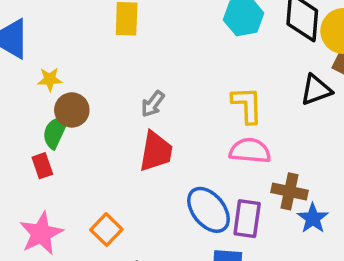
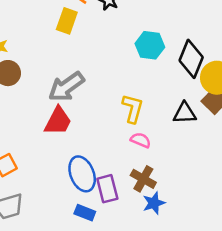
gray arrow: (153, 104) -> (66, 87), size x1.8
pink semicircle: (250, 151) -> (141, 140), moved, size x0.7
purple rectangle: (247, 219) -> (107, 189), turned -40

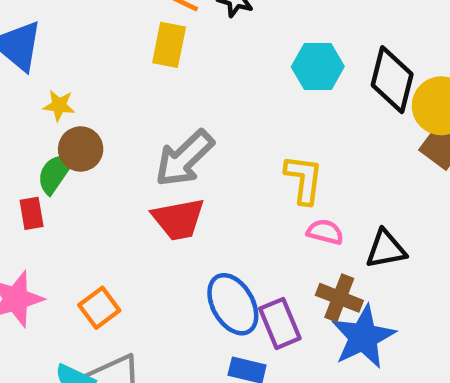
black triangle: (185, 113) -> (386, 249), moved
red trapezoid: (58, 121) -> (178, 219), turned 60
blue star: (154, 203) -> (363, 337), size x1.6

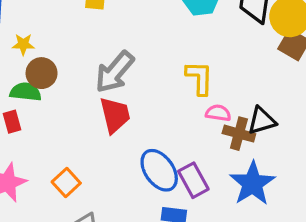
green semicircle: (55, 173) -> (26, 92), turned 68
red trapezoid: (178, 219) -> (115, 115), turned -87
brown cross: (339, 298) -> (239, 134), moved

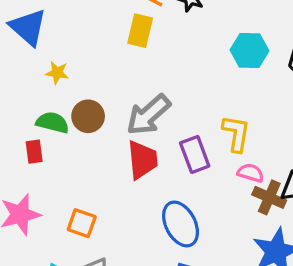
brown circle: (42, 73) -> (88, 116), moved
purple rectangle: (193, 180) -> (195, 154), moved
orange square: (66, 182) -> (82, 223), turned -36

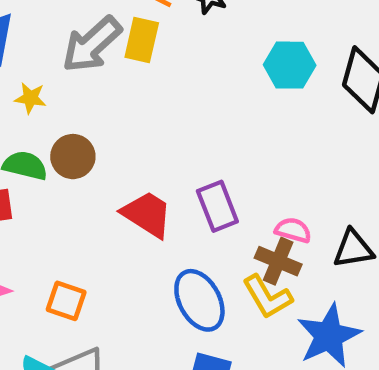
gray arrow: (148, 115) -> (92, 44), moved
yellow L-shape: (236, 133) -> (267, 297), moved, turned 141
red trapezoid: (142, 160) -> (147, 214), turned -51
brown cross: (269, 197) -> (278, 261), moved

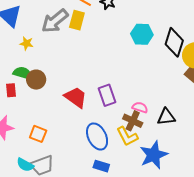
brown circle: (73, 157) -> (36, 80), moved

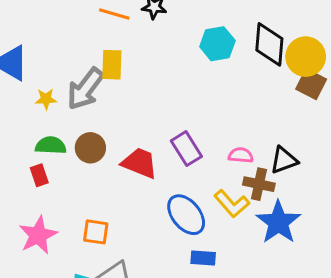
yellow rectangle: (77, 20) -> (112, 65), moved
gray arrow: (55, 21) -> (85, 89), moved
brown circle: (36, 80) -> (90, 148), moved
brown cross: (133, 121) -> (259, 184), moved

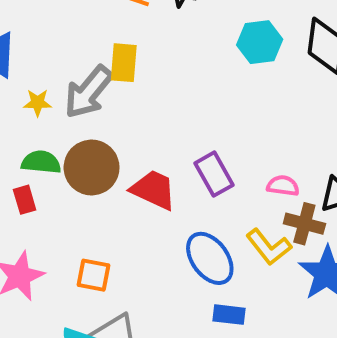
brown circle: (90, 148) -> (92, 167), size x1.4

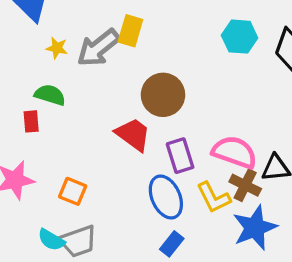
brown circle: (92, 167) -> (163, 95), moved
purple rectangle: (214, 174) -> (180, 156), moved
pink semicircle: (283, 186) -> (235, 152), size x1.8
blue rectangle: (229, 315) -> (172, 244), turned -70

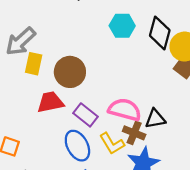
yellow rectangle: (130, 31) -> (34, 64), moved
red trapezoid: (133, 134) -> (50, 102), turned -44
purple rectangle: (180, 156) -> (85, 115), turned -30

